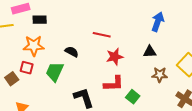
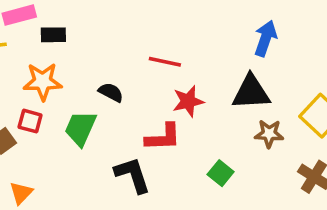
black triangle: (150, 52) -> (251, 92), size x1.6
red L-shape: (114, 84) -> (163, 137), moved

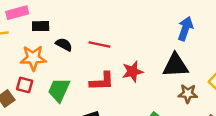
red line: (165, 62) -> (99, 45), moved
black semicircle: (111, 92) -> (64, 45), moved
red L-shape: (163, 137) -> (102, 81), moved

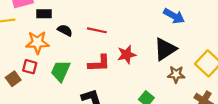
blue arrow: (185, 29) -> (174, 16), turned 100
black triangle: (176, 65) -> (165, 49), turned -30

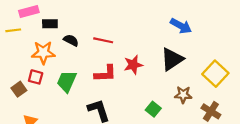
brown star: (176, 74) -> (183, 95), moved

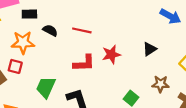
blue arrow: (181, 26) -> (170, 16), moved
black triangle: (172, 59) -> (150, 49), size x0.6
green trapezoid: (67, 81) -> (46, 87), moved

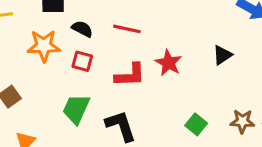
red star: (111, 54) -> (168, 63), turned -30
red square: (15, 66) -> (82, 61), moved
brown star: (160, 84) -> (242, 121), moved

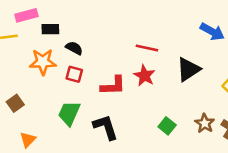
red line: (127, 29) -> (147, 48), moved
black triangle: (222, 55) -> (188, 69), size x1.5
brown star: (242, 121) -> (205, 123), turned 30

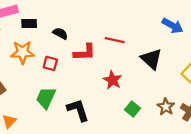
black semicircle: (74, 48) -> (60, 33), moved
black triangle: (188, 69) -> (151, 59), turned -45
red star: (144, 76) -> (112, 80), moved
red L-shape: (113, 86) -> (85, 52), moved

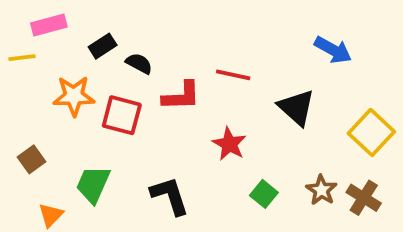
black rectangle: (29, 23) -> (103, 46), moved, turned -32
red square: (50, 63) -> (122, 115), size x1.5
green trapezoid: (46, 98) -> (93, 184), moved

